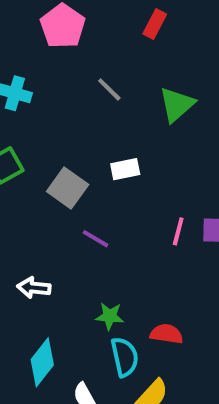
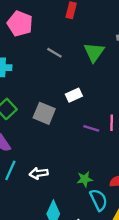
purple line: (95, 239) -> (91, 128), moved

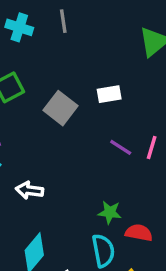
gray line: (54, 53) -> (63, 21), moved, turned 35
green star: (85, 179) -> (110, 212), moved

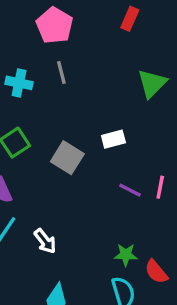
white arrow: (29, 190) -> (45, 241), turned -130
red semicircle: (139, 233) -> (156, 272), turned -135

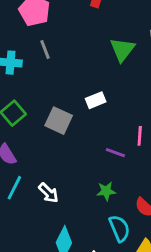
purple line: (130, 190) -> (115, 153), moved
green star: (126, 255) -> (106, 191), moved

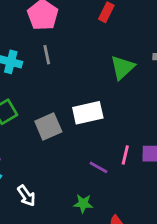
white rectangle: (96, 100) -> (88, 113), size x1.5
gray square: (59, 121) -> (48, 127), turned 32

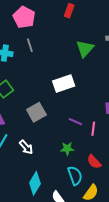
gray square: (48, 127) -> (36, 112), moved
pink line: (125, 155) -> (93, 129), moved

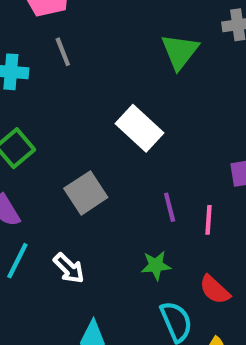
white rectangle: (64, 83) -> (140, 128), turned 65
purple line: (75, 122) -> (170, 207), turned 56

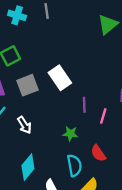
white rectangle: (140, 128) -> (60, 78), moved
gray square: (86, 193) -> (28, 85), moved

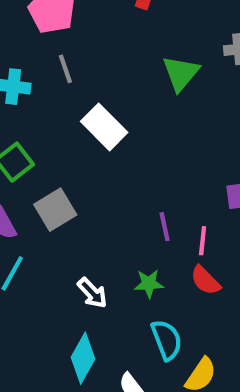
white rectangle: (60, 78) -> (104, 127), moved
white arrow: (24, 125) -> (92, 293), moved
red semicircle: (98, 153) -> (205, 280), moved

